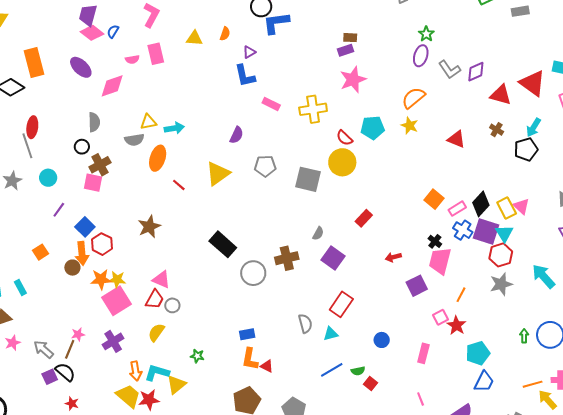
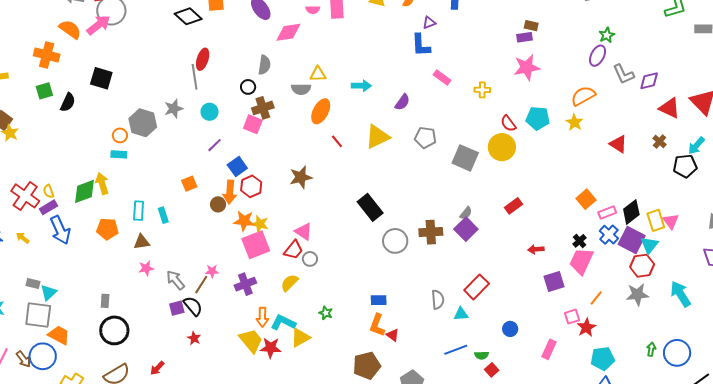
yellow cross: (313, 109) -> (482, 90), size x0.6
cyan arrow: (174, 128) -> (361, 86), moved
purple square: (333, 258) -> (466, 229), moved

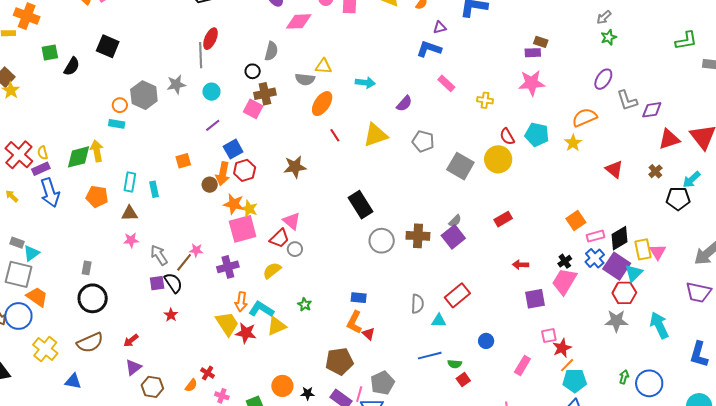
green star: (607, 35) -> (609, 37), moved
blue L-shape: (421, 45) -> (429, 49), turned 105
orange cross: (47, 55) -> (27, 16), moved
red triangle: (670, 108) -> (669, 139), turned -50
orange line: (596, 298) -> (567, 365), moved

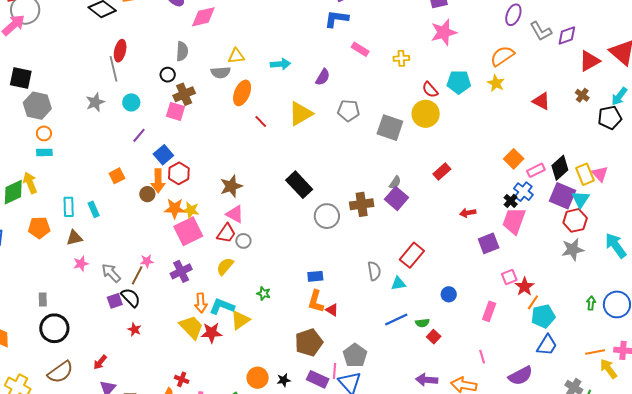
gray hexagon: (144, 95) -> (37, 106), moved
brown star: (295, 167) -> (231, 186), moved
blue cross: (595, 258) -> (523, 192), moved

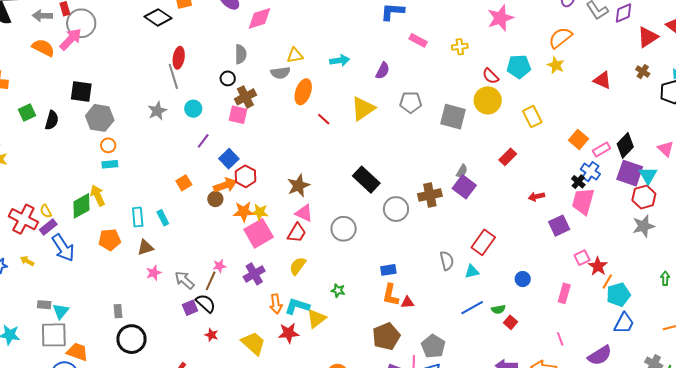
yellow rectangle: (585, 174) -> (532, 117), moved
orange arrow: (158, 181) -> (225, 185), turned -105
gray circle: (243, 241) -> (344, 229), moved, size x1.6
red triangle: (332, 310) -> (407, 302), turned -32
yellow trapezoid: (191, 327) -> (253, 343), moved

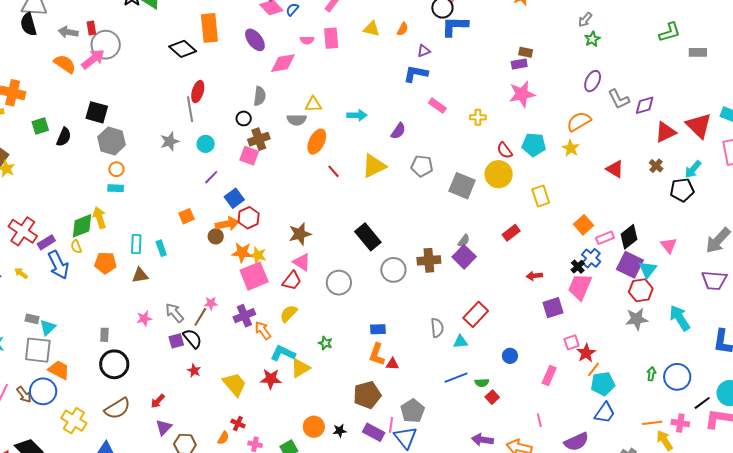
yellow semicircle: (46, 211) -> (76, 247), moved
pink star: (154, 273) -> (144, 318), moved
orange arrow: (276, 304) -> (263, 330), moved, turned 144

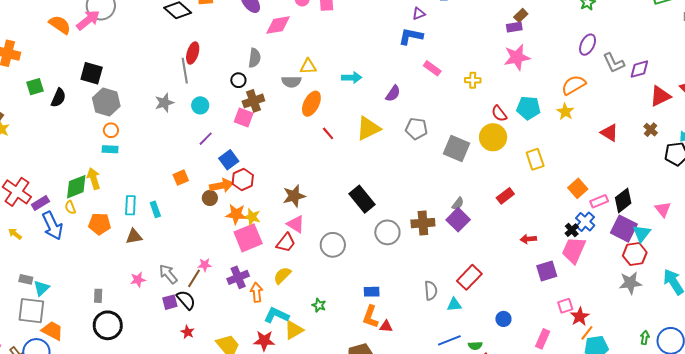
brown rectangle: (526, 52) -> (521, 15), turned -56
orange arrow: (263, 330) -> (256, 292), turned 30

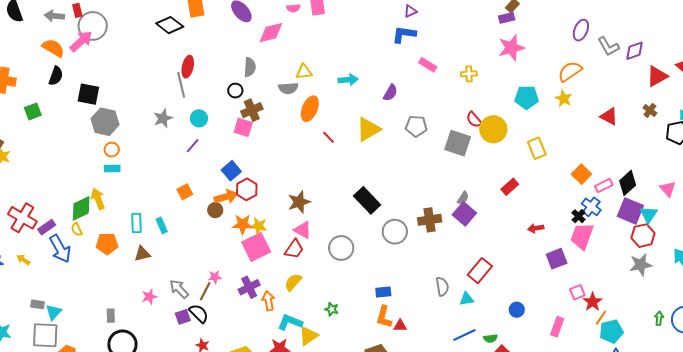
black semicircle: (58, 98) -> (56, 76), moved
red semicircle: (499, 114) -> (474, 120), moved
purple line: (206, 139) -> (193, 146), moved

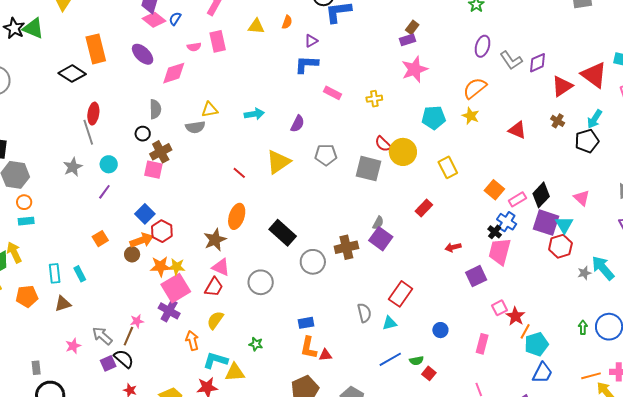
orange ellipse: (310, 109) -> (237, 216), moved
gray star: (641, 265) -> (584, 273), moved, size x0.6
purple cross: (249, 287) -> (169, 311), moved, turned -30
yellow triangle: (308, 336) -> (235, 372), turned 35

